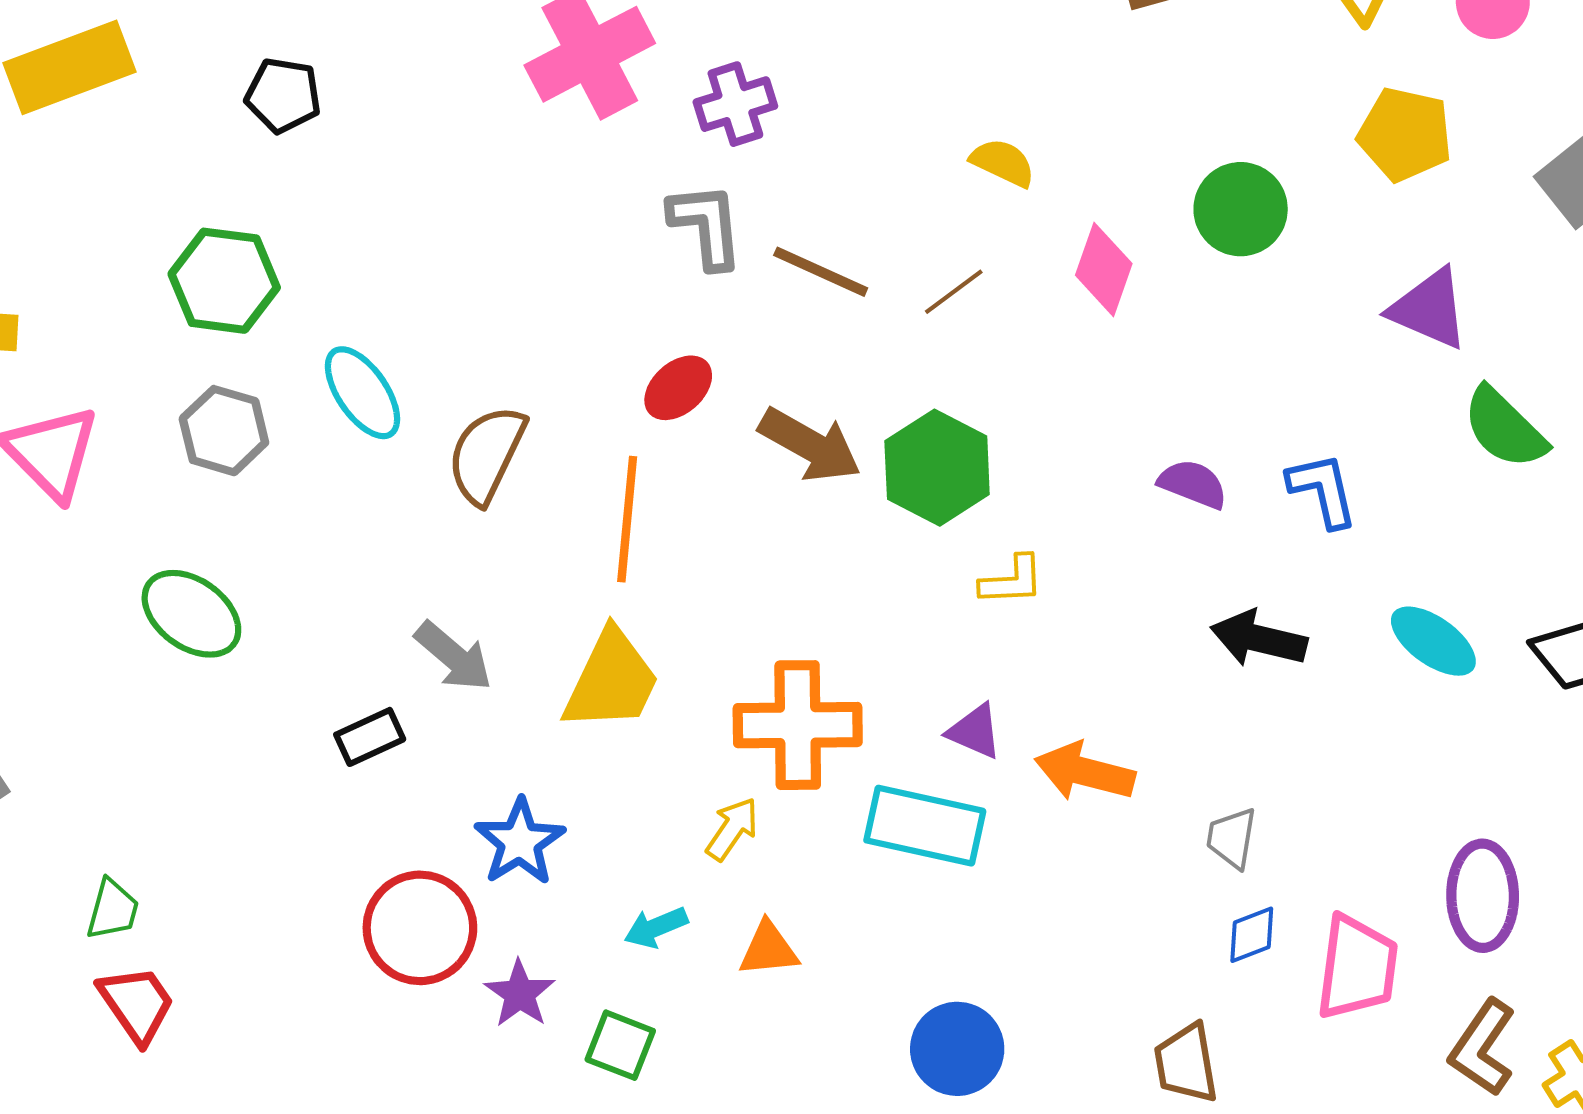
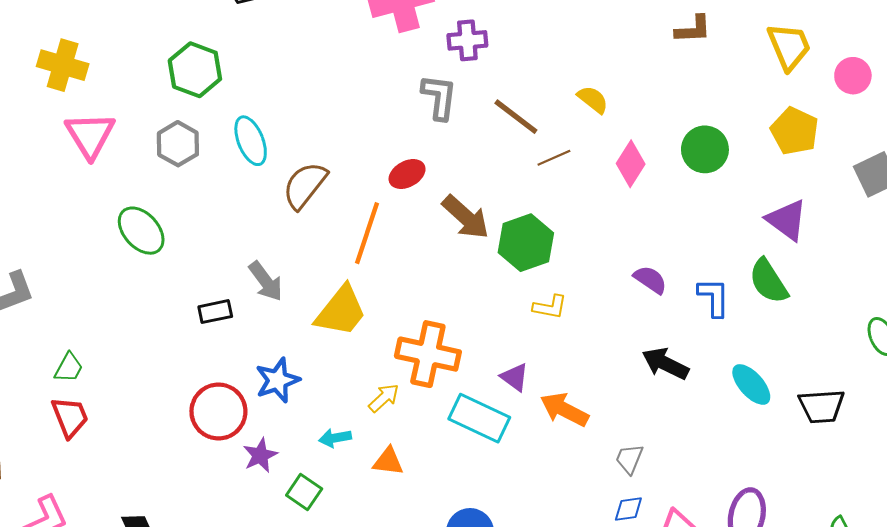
brown line: (821, 272) -> (516, 117), moved
green semicircle: (1504, 428) -> (768, 281), moved

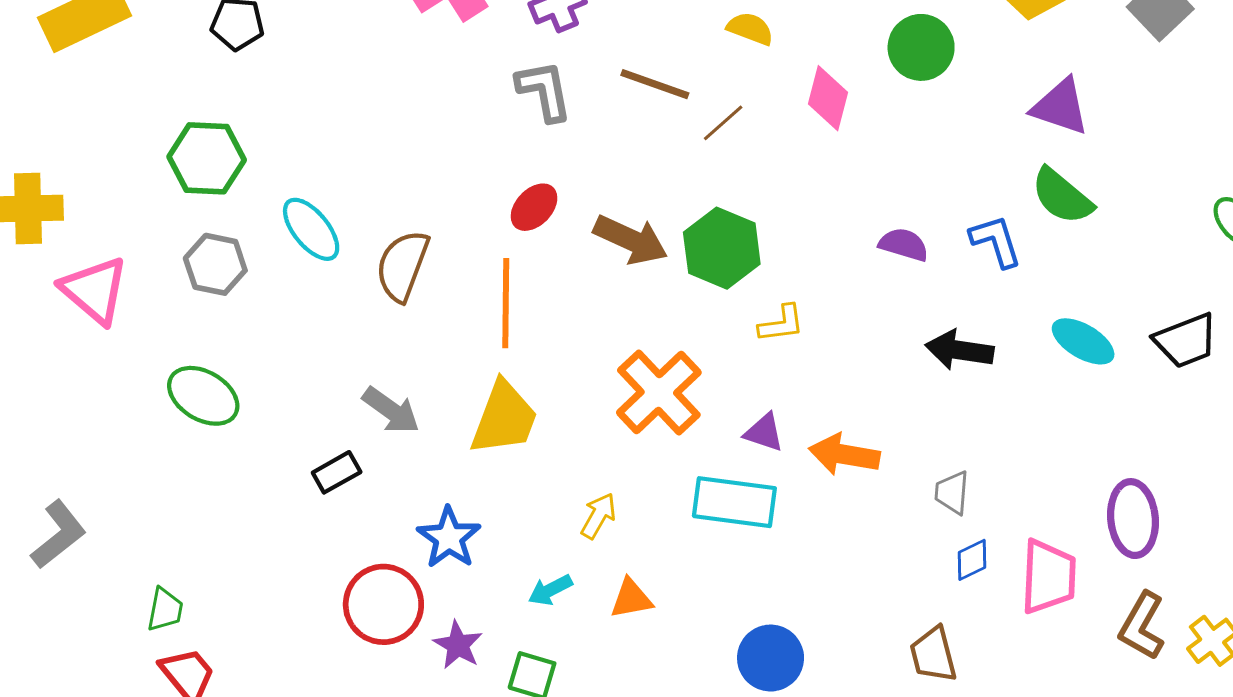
orange cross: (428, 354) -> (659, 392), moved, turned -38

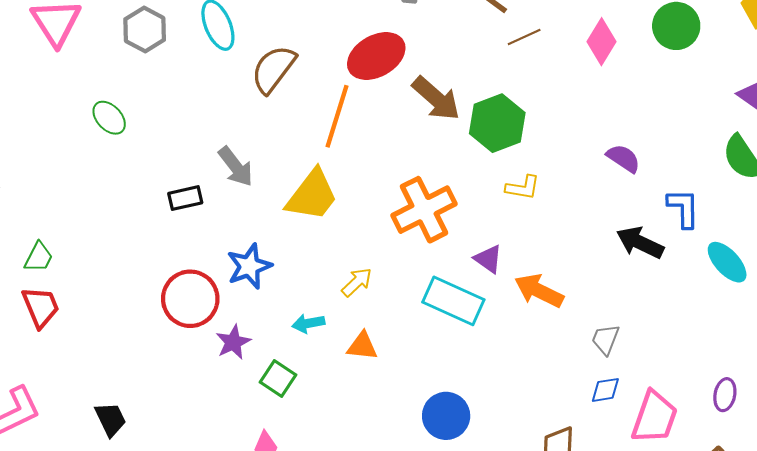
red ellipse: (534, 207) -> (376, 56), size x1.6
blue L-shape: (996, 241) -> (683, 208), moved
green ellipse: (203, 396) -> (109, 118), size x0.7
purple ellipse: (1133, 519) -> (725, 395), size x0.6

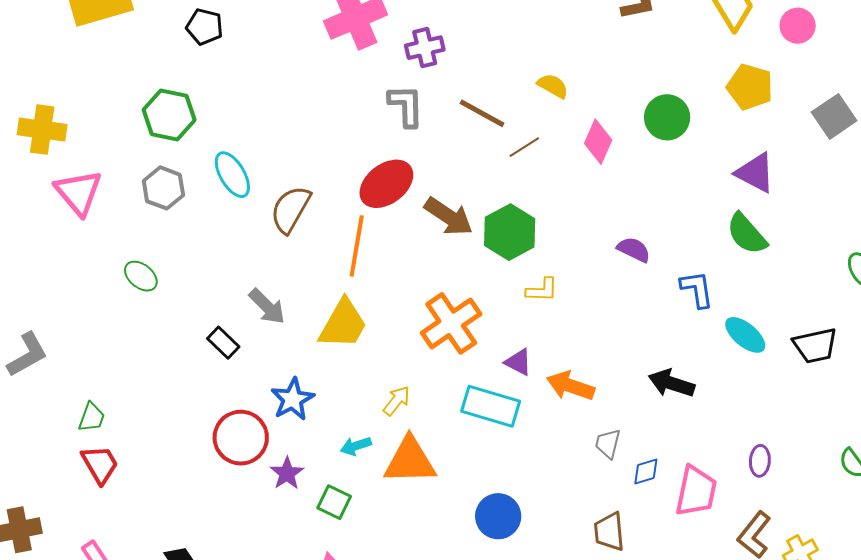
black rectangle: (185, 198) -> (223, 343), turned 64
black arrow: (640, 243) -> (671, 383), moved
gray trapezoid: (605, 339) -> (608, 444), moved
orange triangle: (362, 346) -> (410, 461), size x1.8

